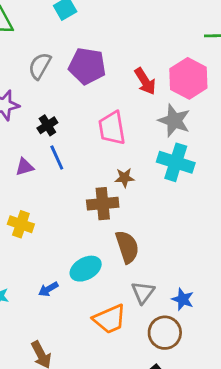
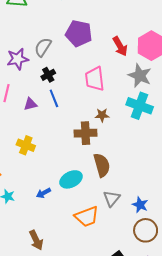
gray semicircle: (40, 66) -> (43, 47), moved
brown circle: (165, 333) -> (146, 230), moved

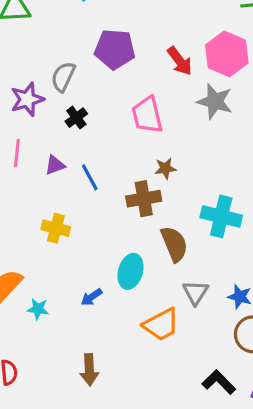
blue line: (54, 98) -> (90, 177), moved
cyan cross: (140, 106) -> (221, 216), moved
cyan ellipse: (71, 179) -> (131, 271), turned -40
brown arrow: (36, 240) -> (89, 370), turned 30

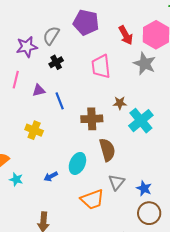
brown star: (165, 168) -> (120, 103), moved
cyan cross: (221, 216) -> (141, 121), moved, turned 30

